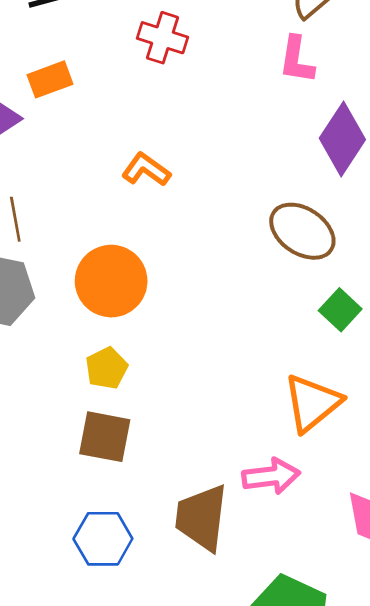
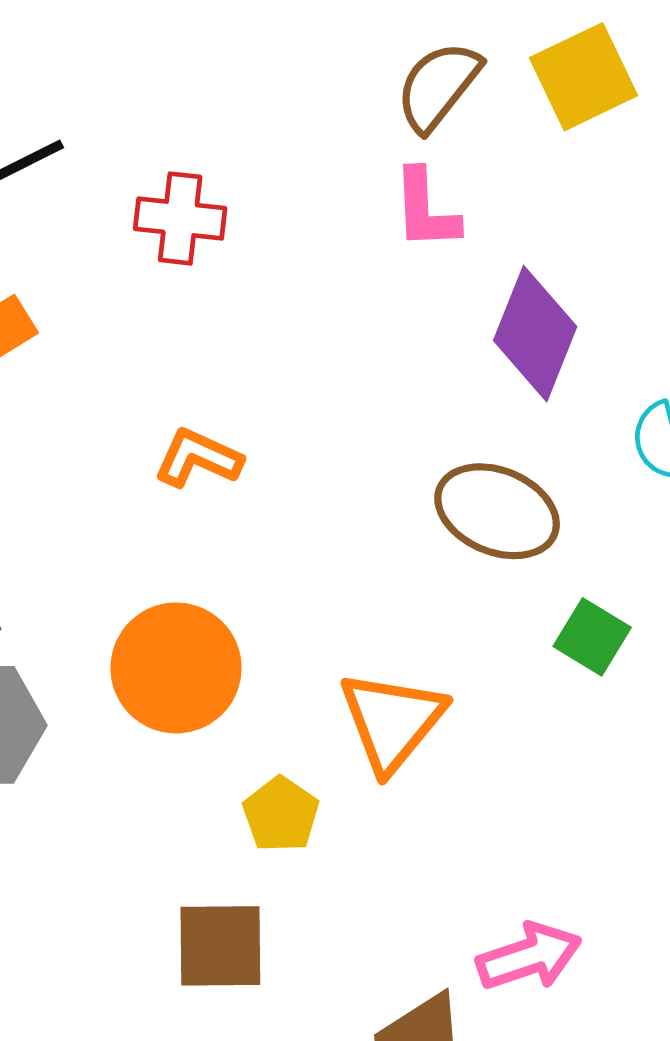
yellow pentagon: (106, 368) -> (281, 814), moved
orange triangle: (312, 403) -> (392, 721), moved

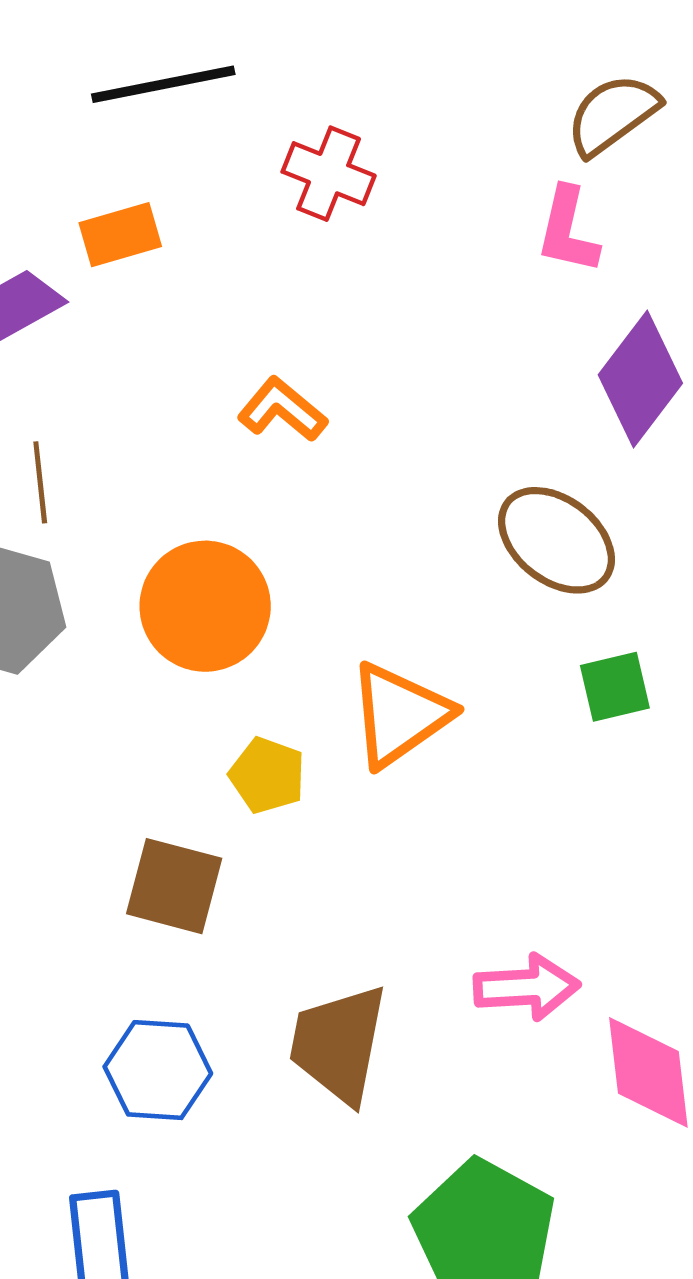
green square: (592, 637) -> (615, 687), turned 30
yellow pentagon: (281, 814) -> (267, 775), turned -30
pink arrow: (529, 957) -> (527, 987), moved

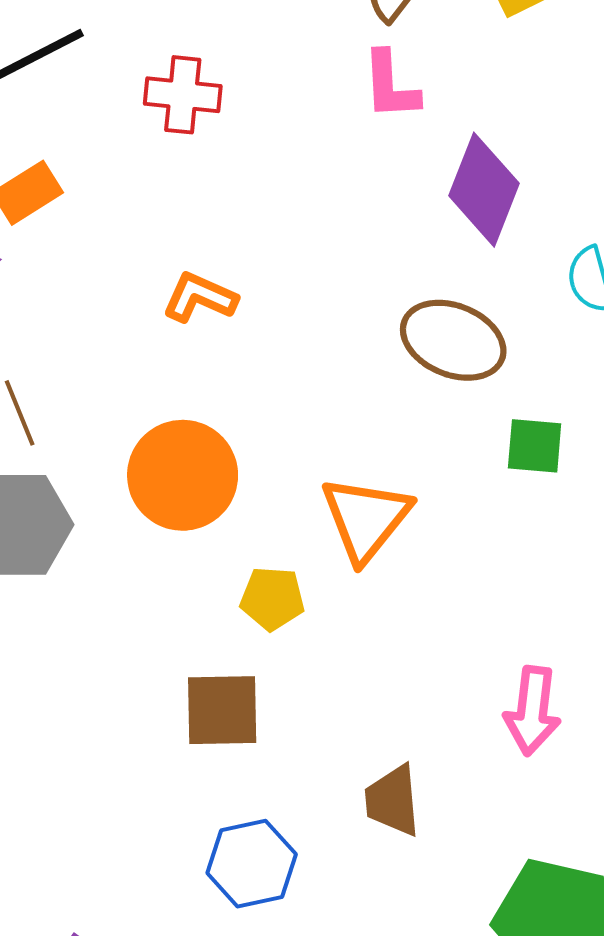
green square: (615, 687) -> (535, 446), turned 34
pink arrow: (527, 987) -> (532, 711), turned 116
brown trapezoid: (339, 1044) -> (393, 801), size x0.7

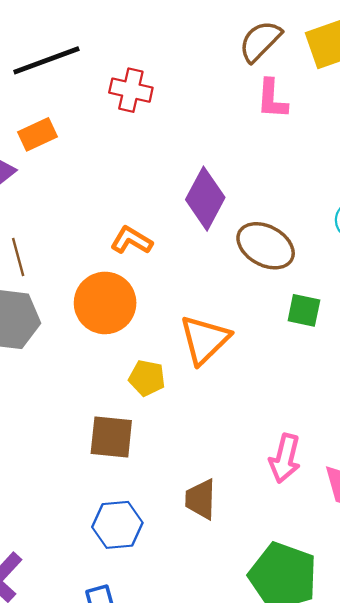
pink L-shape: (390, 85) -> (272, 99), moved
purple diamond: (484, 190) -> (205, 199), moved
orange L-shape: (200, 297) -> (131, 240), moved

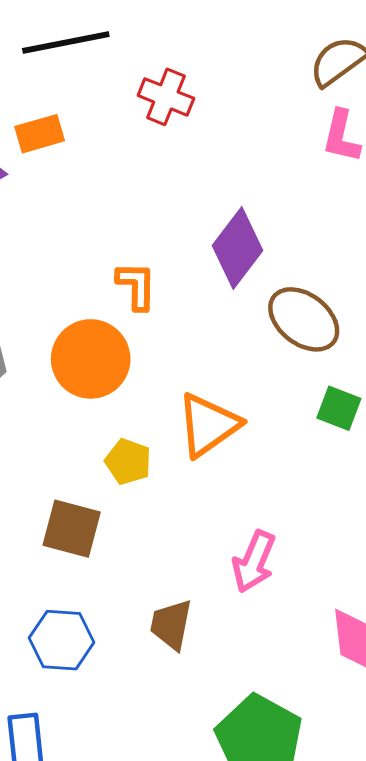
orange L-shape: (131, 240) -> (136, 286), turned 51
pink arrow: (285, 458) -> (254, 562), moved

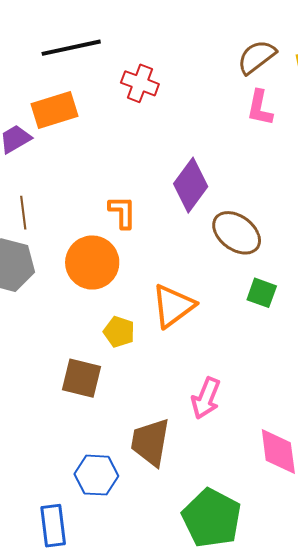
orange rectangle: (40, 134) -> (55, 110), size x1.4
brown trapezoid: (171, 625) -> (150, 442), size x1.4
blue hexagon: (62, 640) -> (96, 475), moved

